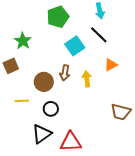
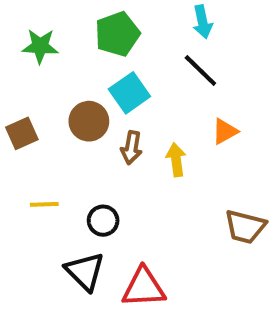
green star: (23, 41) -> (40, 46), moved, turned -30
cyan square: (75, 46) -> (129, 93), moved
brown circle: (44, 82) -> (89, 121), moved
black triangle: (42, 134) -> (85, 271), turned -40

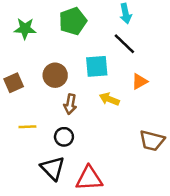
cyan square: (129, 93) -> (97, 66), moved, turned 30
brown arrow: (131, 148) -> (70, 104), moved
yellow arrow: (176, 160) -> (109, 99), turned -60

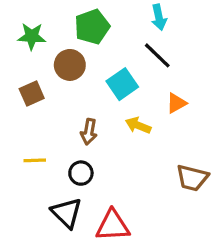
cyan square: (97, 66) -> (122, 84), turned -30
brown circle: (55, 75) -> (70, 65), moved
brown square: (14, 83) -> (32, 94), moved

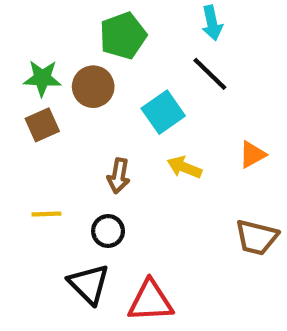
green star: (32, 36) -> (42, 78), moved
orange triangle: (176, 103) -> (252, 155), moved

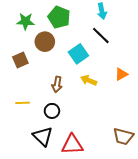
green pentagon: (123, 36) -> (59, 17), turned -30
green star: (42, 78) -> (25, 21), moved
brown trapezoid: (257, 237) -> (123, 136), moved

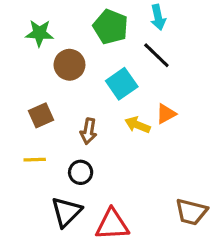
green pentagon: (59, 17) -> (111, 27), moved
brown square: (20, 60) -> (41, 115), moved
orange triangle: (121, 74) -> (166, 114), moved
black triangle: (43, 136) -> (66, 212), turned 30

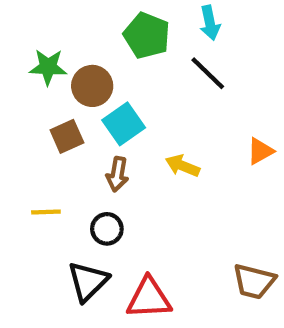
green star: (39, 33) -> (48, 67), moved
cyan square: (122, 84) -> (124, 124), moved
orange triangle: (166, 114) -> (260, 151), moved
brown square: (41, 115) -> (67, 136), moved

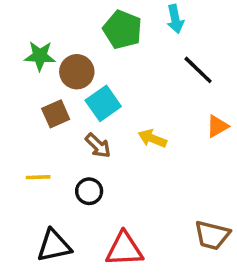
black line: (208, 73) -> (198, 70), moved
brown arrow: (117, 174) -> (98, 146), turned -56
black triangle: (88, 281) -> (54, 246), moved, turned 33

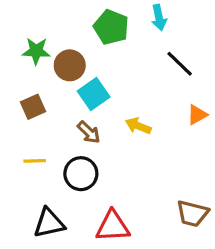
brown square: (56, 114) -> (33, 107), moved
black circle: (89, 191) -> (81, 174), size x1.4

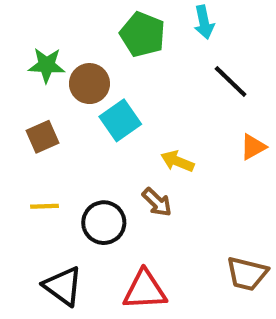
brown arrow: (89, 132) -> (157, 202), moved
black triangle: (49, 223) -> (63, 286), turned 48

